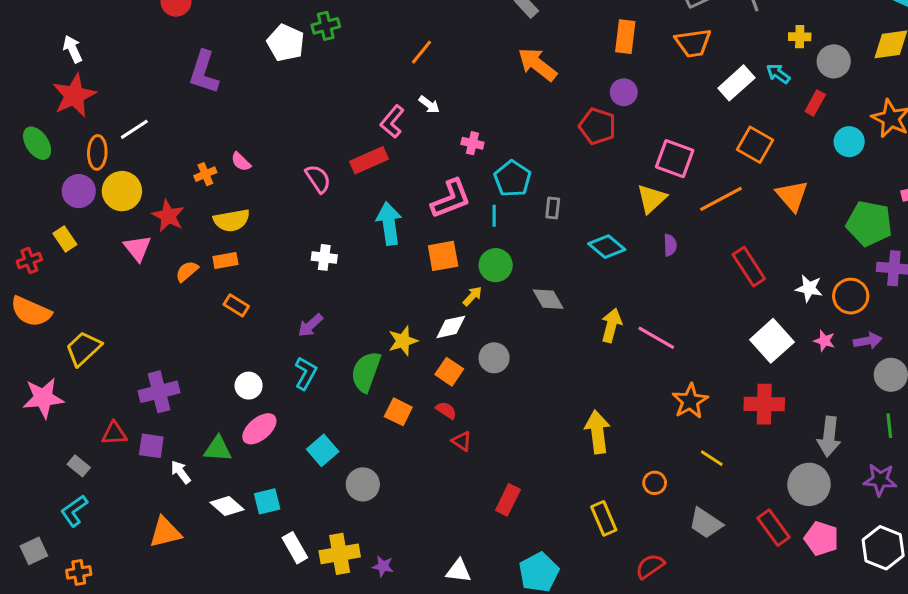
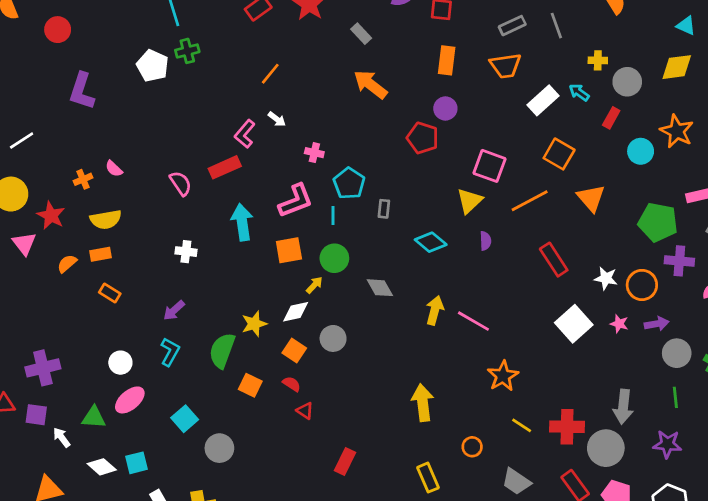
red cross: (764, 404) -> (567, 427), moved

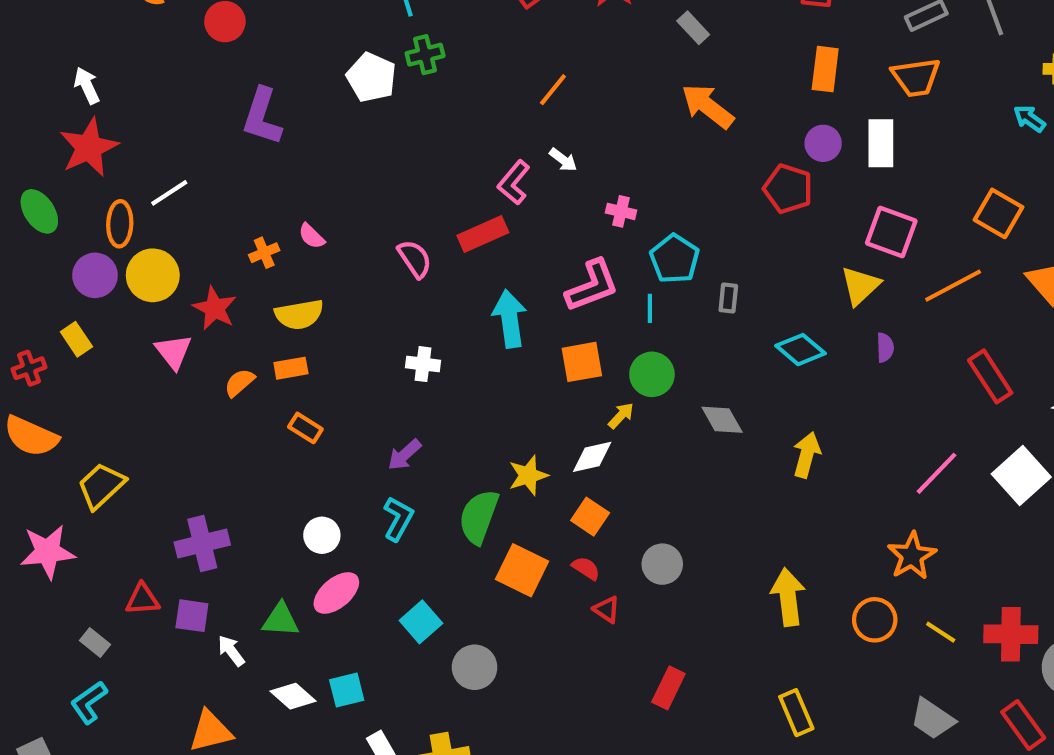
white rectangle: (543, 100) -> (881, 143), moved, turned -48
pink line: (473, 321) -> (937, 473), moved, turned -76
gray circle: (333, 338) -> (662, 564), moved
orange square: (250, 385) -> (522, 570), size x1.4
orange circle: (472, 447) -> (875, 620), moved, size x1.4

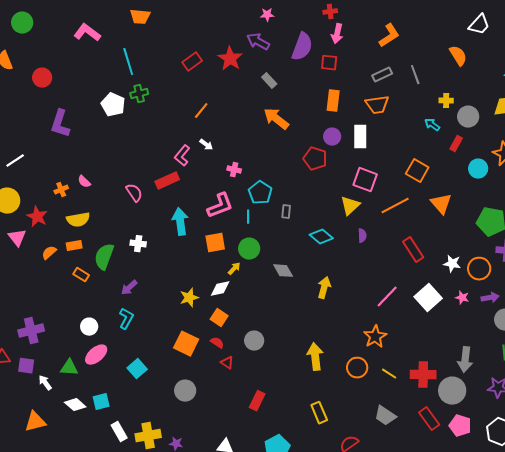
green semicircle: (479, 517) -> (104, 257), moved
gray circle: (475, 667) -> (185, 391), moved

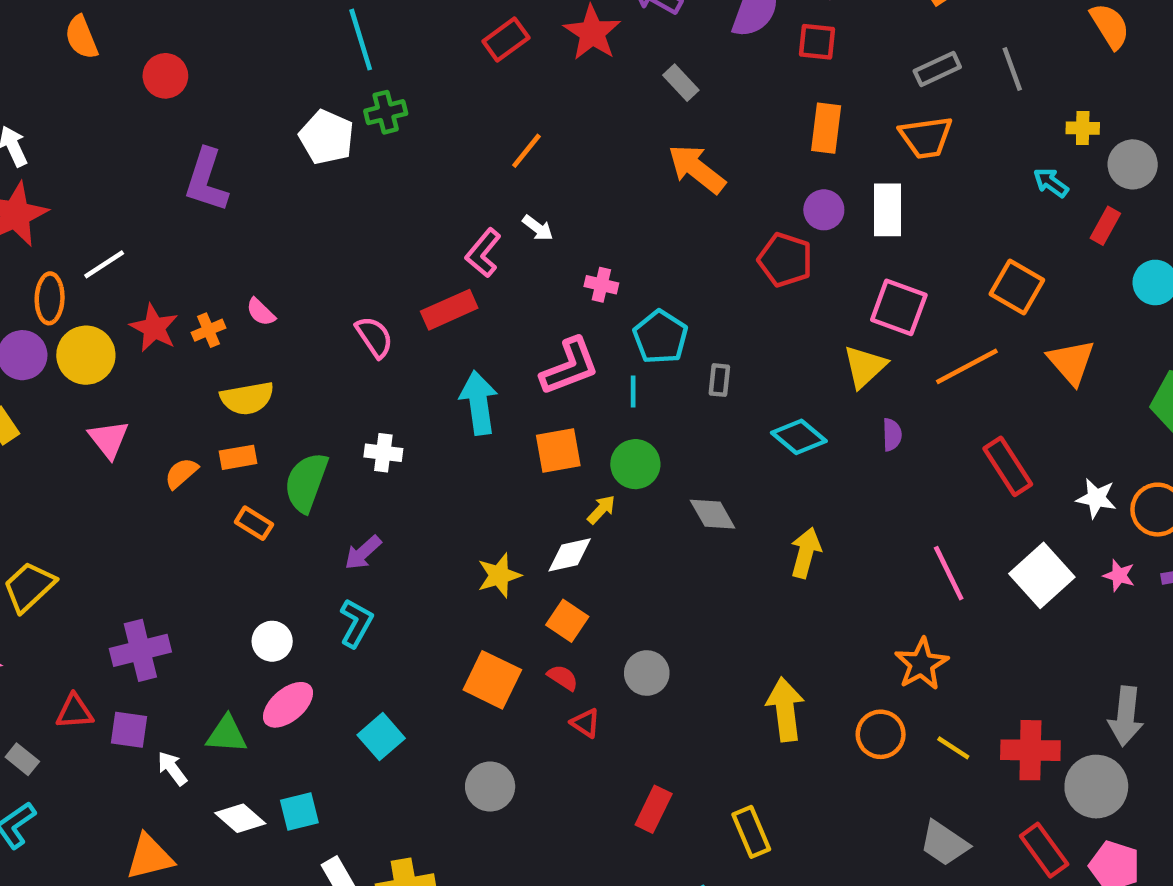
red star: (37, 217) -> (154, 328), moved
pink line: (387, 297) -> (949, 573), turned -70
yellow rectangle: (319, 413) -> (751, 832), moved

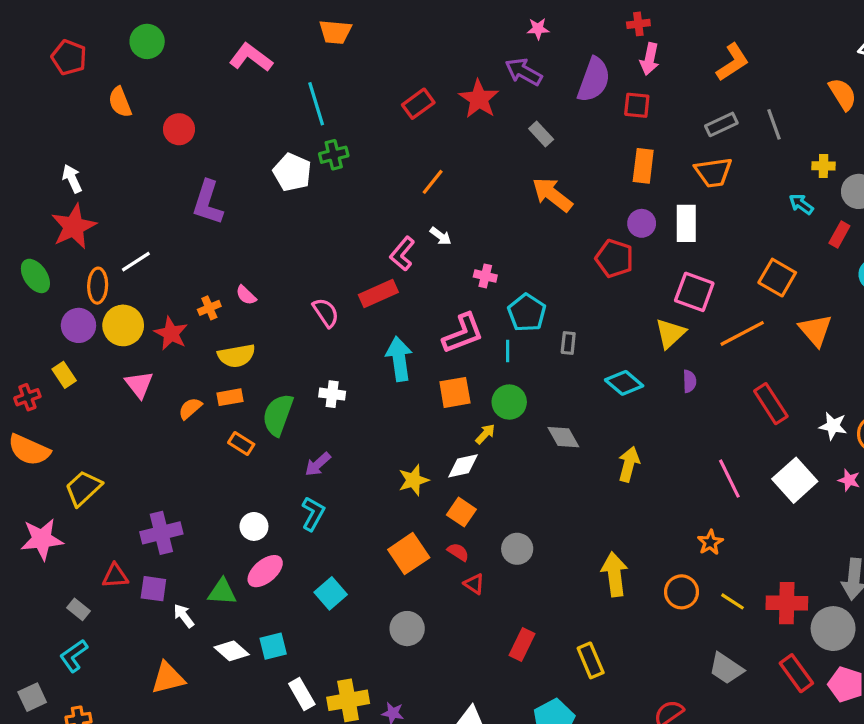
red star: (154, 328) -> (171, 333), moved
orange star: (921, 664) -> (710, 542), size x0.7
orange square: (492, 680) -> (409, 554), turned 30

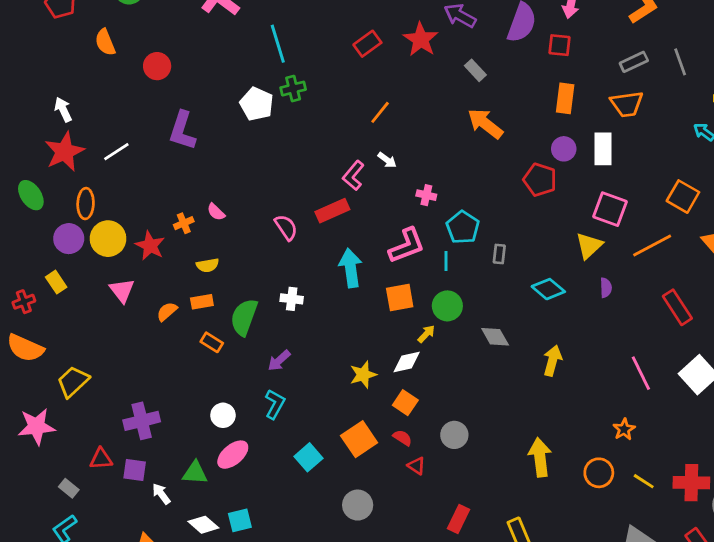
white line: (136, 262) -> (116, 152), moved
yellow semicircle: (236, 356) -> (208, 265), size x0.7
cyan square: (331, 593) -> (309, 457), moved

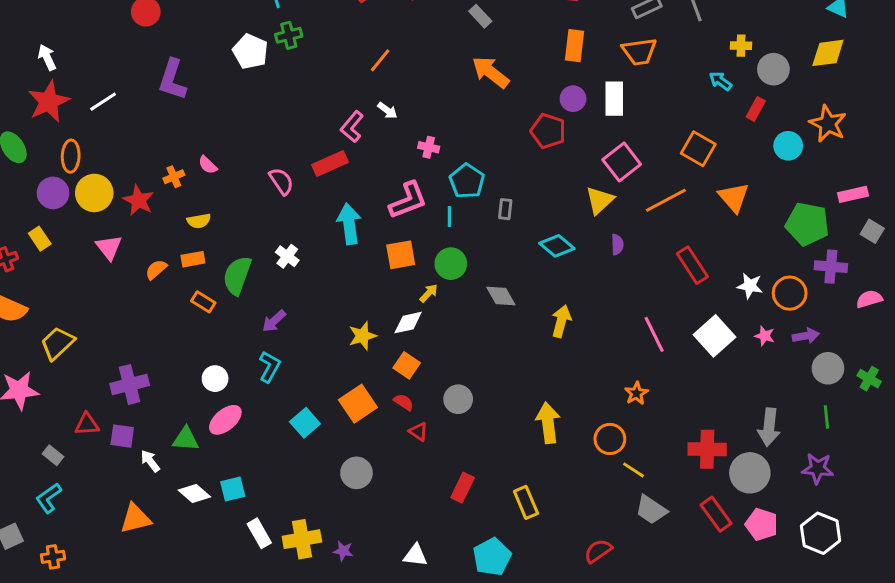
pink square: (610, 209) -> (622, 162), turned 32
white cross: (292, 299) -> (287, 256), turned 30
yellow line: (644, 481) -> (633, 470), moved

